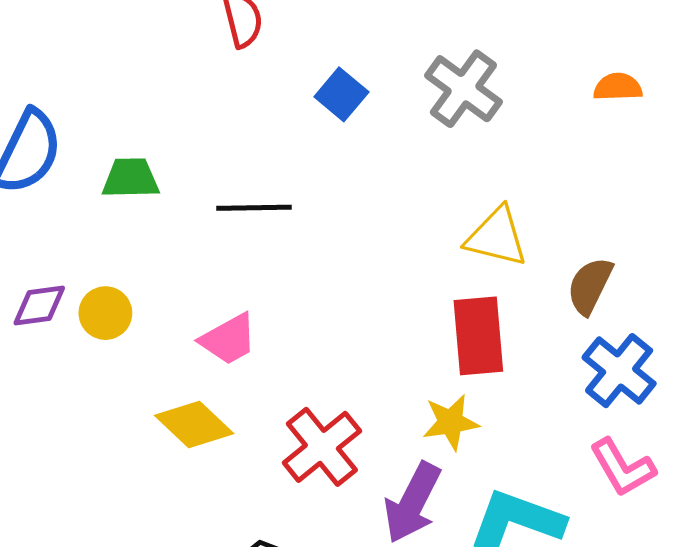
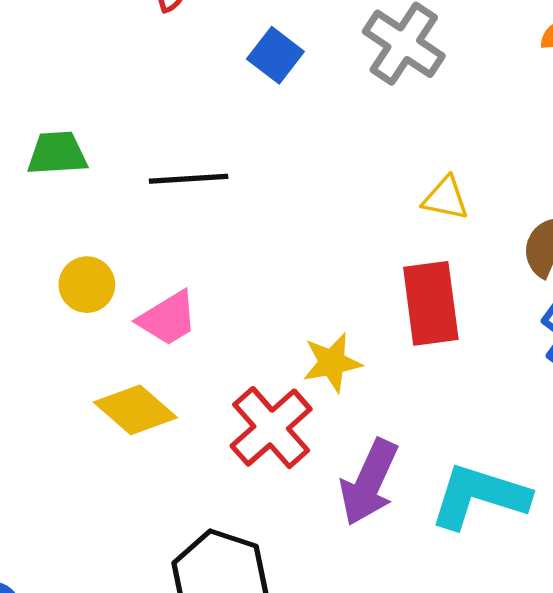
yellow triangle: (497, 237) -> (445, 198), size x0.7
yellow circle: (105, 313) -> (87, 285), moved
yellow star: (451, 422) -> (332, 363), moved

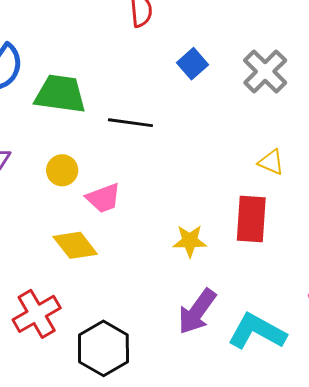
green trapezoid: (57, 153) -> (60, 94), size x1.5
red cross: (271, 428) -> (37, 314), moved

